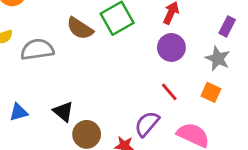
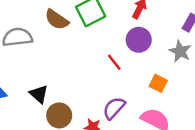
red line: (169, 92) -> (114, 62), moved
orange square: (211, 92) -> (158, 83), moved

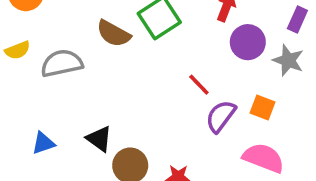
purple circle: (139, 40) -> (248, 42), moved
purple semicircle: (114, 108) -> (221, 116), moved

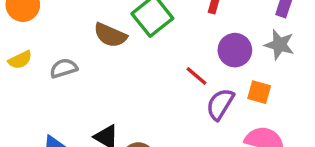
purple circle: (248, 42) -> (235, 50), moved
gray semicircle: (62, 63) -> (64, 68), size x0.7

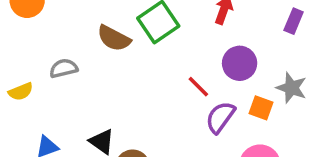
gray star: (279, 45) -> (292, 88), moved
yellow semicircle: (20, 60) -> (21, 92), moved

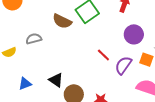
red line: (198, 87) -> (103, 55), moved

